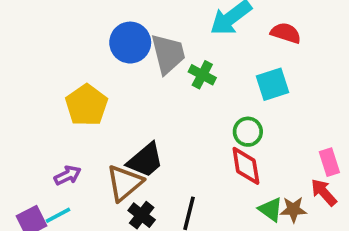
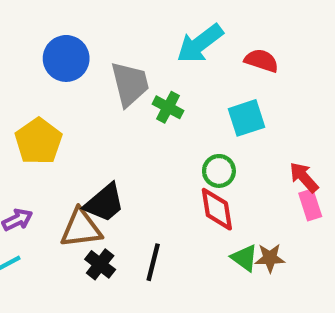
blue circle: (130, 43) -> (66, 58), moved
brown triangle: (124, 183) -> (81, 228), turned 33
red arrow: (324, 192) -> (304, 177), moved

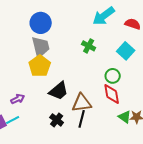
gray trapezoid: (130, 84) -> (41, 47), moved
cyan square: (247, 118) -> (126, 51), turned -30
yellow pentagon: (39, 141) -> (40, 66), moved
brown triangle: (81, 228) -> (82, 103), moved

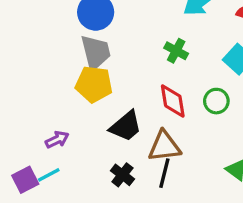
yellow pentagon: (40, 66) -> (94, 84), turned -30
red diamond: (112, 94) -> (173, 101), moved

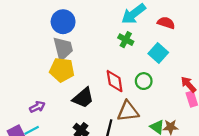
green cross: (176, 51) -> (126, 40), moved
brown triangle: (164, 146) -> (128, 111), moved

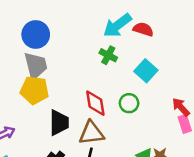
red semicircle: (166, 23) -> (143, 29), moved
black trapezoid: (83, 98) -> (59, 123), turned -50
brown triangle: (128, 111) -> (91, 133), moved

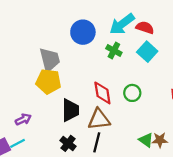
blue circle: (36, 34) -> (83, 32), moved
cyan square: (146, 71) -> (147, 52), moved

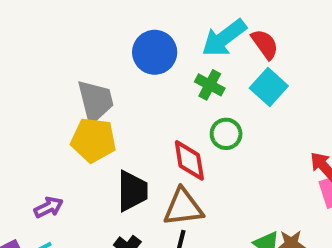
red semicircle: (145, 28) -> (265, 44), turned 36
green circle: (132, 93) -> (226, 134), moved

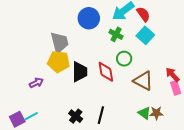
black trapezoid: (132, 191) -> (80, 72), moved
purple arrow: (49, 207) -> (36, 83), moved
brown triangle: (183, 207) -> (143, 81), moved, turned 35

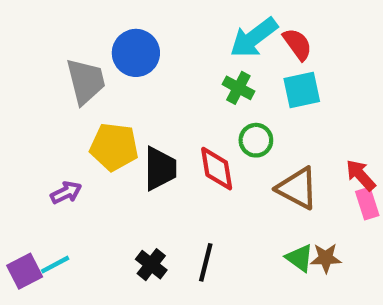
blue circle: (89, 18) -> (136, 53), moved
cyan square: (145, 35) -> (302, 90), turned 36
gray trapezoid: (60, 42) -> (86, 81), moved

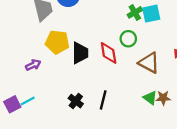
green cross: (238, 88) -> (135, 12), moved, turned 32

